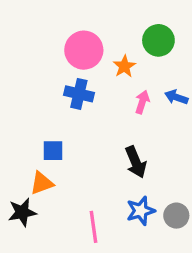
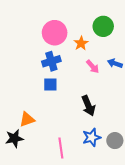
blue cross: (79, 94) -> (51, 61), turned -30
pink arrow: (142, 102) -> (93, 67), turned 120
blue square: (53, 151) -> (50, 85), moved

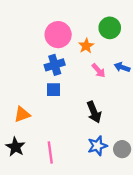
orange triangle: (27, 119) -> (22, 114), moved
black star: (14, 138) -> (15, 147), turned -30
pink line: (61, 148) -> (50, 153), moved

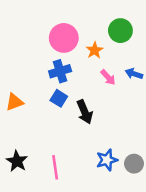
blue square: (54, 90) -> (59, 98), turned 32
black arrow: (94, 112) -> (85, 112), moved
orange triangle: (22, 114) -> (14, 102), moved

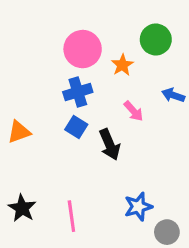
pink arrow: (108, 77) -> (133, 111), moved
gray circle: (134, 164) -> (167, 232), moved

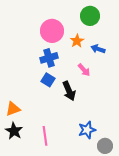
green circle: (156, 39) -> (90, 16), moved
blue arrow: (173, 95) -> (98, 49), moved
orange triangle: (19, 132) -> (13, 109), moved

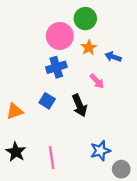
green circle: (90, 16) -> (85, 19), moved
blue square: (48, 80) -> (47, 101), moved
orange triangle: (13, 109) -> (15, 111), moved

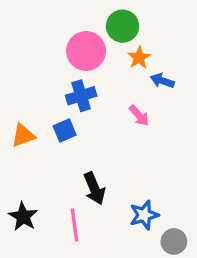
orange star: (89, 48) -> (139, 58), moved
blue square: (47, 101) -> (65, 130), moved, turned 35
black arrow: (80, 105) -> (94, 188), moved
orange triangle: (15, 111) -> (23, 135), moved

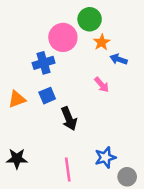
blue cross: (81, 96) -> (44, 63), moved
black arrow: (94, 188) -> (69, 119), moved
black star: (23, 217) -> (17, 159), turned -30
pink line: (74, 225) -> (68, 170), moved

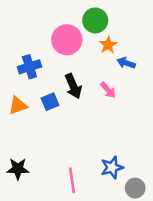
blue cross: (44, 63) -> (29, 67), moved
black arrow: (69, 119) -> (73, 86), moved

